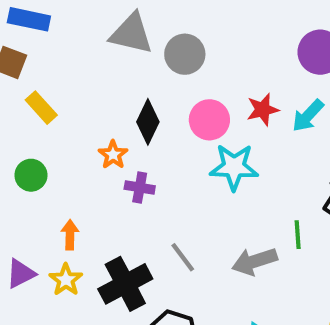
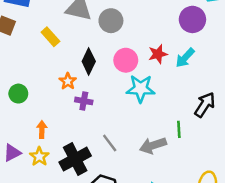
yellow rectangle: (41, 108) -> (50, 37), moved

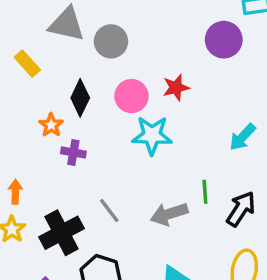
cyan arrow: (185, 58) -> (243, 137), moved
black arrow: (205, 105) -> (241, 209), moved

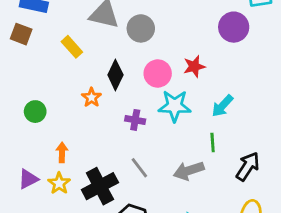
cyan arrow: (243, 137) -> (222, 106), moved
purple cross: (73, 152) -> (135, 120), moved
green line: (205, 192) -> (213, 142), moved

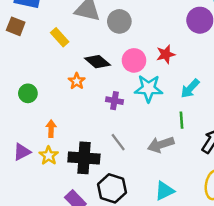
black diamond: (115, 75) -> (97, 62), turned -75
black cross: (100, 186) -> (84, 158), turned 32

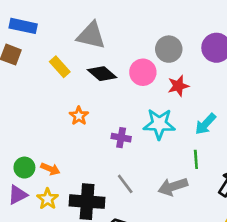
gray circle: (119, 21) -> (169, 49), moved
pink circle: (134, 60) -> (143, 72), moved
black diamond: (97, 62) -> (102, 74), moved
green circle: (28, 93) -> (24, 168), moved
orange arrow: (51, 129) -> (50, 169), turned 112

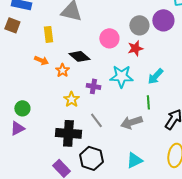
gray circle: (169, 49) -> (139, 25), moved
yellow rectangle: (60, 67) -> (48, 34), turned 35
black diamond: (102, 74) -> (79, 56), moved
orange arrow: (50, 169) -> (41, 60), moved
yellow star: (48, 199) -> (71, 99), moved

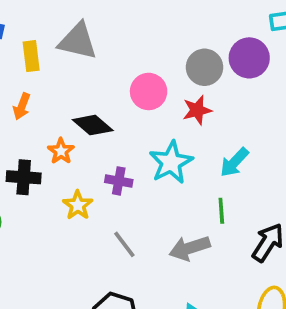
yellow rectangle: (48, 34) -> (31, 56), moved
orange arrow: (41, 60) -> (22, 106), moved, turned 88
cyan star: (121, 76) -> (171, 162), turned -30
black cross: (68, 133) -> (24, 177), moved, size x0.7

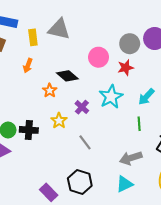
black cross: (24, 177) -> (29, 130), moved
purple cross: (119, 181) -> (82, 107), turned 32
gray arrow: (190, 248) -> (131, 158), moved

